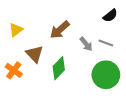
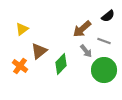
brown arrow: (60, 30) -> (82, 29), moved
gray arrow: (86, 44) -> (86, 51), moved
brown triangle: (35, 54) -> (39, 51), turned 36

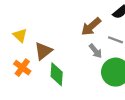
yellow triangle: (22, 29) -> (20, 35), moved, turned -40
green diamond: (61, 64) -> (57, 74), moved, turned -40

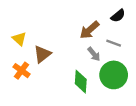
green diamond: (57, 74) -> (81, 82), moved

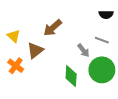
black semicircle: (118, 16) -> (106, 14), turned 40
brown arrow: (90, 30) -> (53, 28), moved

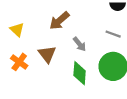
brown triangle: (35, 50) -> (47, 54), moved, turned -30
gray arrow: (83, 50) -> (80, 44), moved

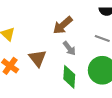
brown arrow: (59, 21) -> (63, 25), moved

